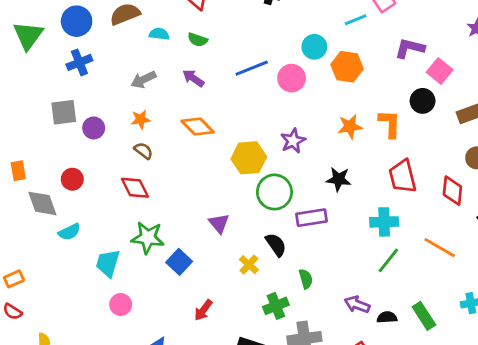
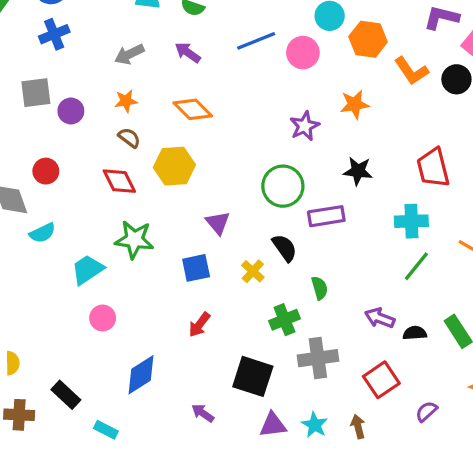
orange L-shape: (390, 124) -> (411, 71), moved, turned 144
orange star: (350, 127) -> (355, 104), moved
yellow hexagon: (249, 158) -> (174, 166), moved
blue square: (179, 262) -> (196, 268), moved, turned 35
cyan trapezoid: (108, 263) -> (88, 270), turned 40

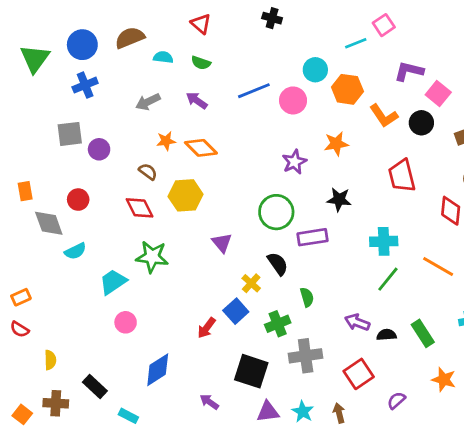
orange star: (126, 101) -> (166, 141), moved
red trapezoid: (433, 168) -> (402, 176), moved
blue square: (196, 268) -> (236, 311), moved, turned -30

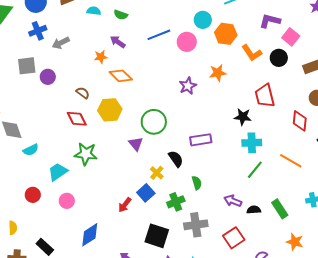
gray arrow: (148, 102) -> (61, 43), moved
orange star: (166, 141) -> (101, 57), moved
red circle: (78, 200) -> (33, 195), moved
black star: (339, 200) -> (243, 117), moved
green circle: (276, 212) -> (154, 122), moved

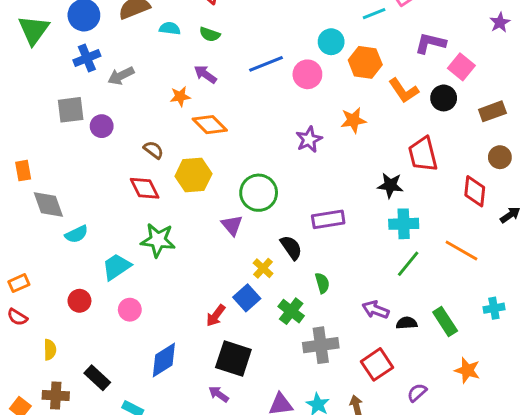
green cross: (176, 202) -> (291, 311), turned -30
black square: (157, 236) -> (233, 359), moved

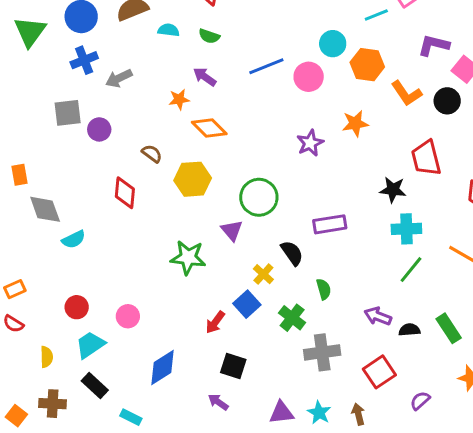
red diamond: (145, 188) -> (125, 193), moved, turned 32
green star: (158, 240) -> (188, 257), moved
cyan trapezoid: (116, 267) -> (90, 345), moved
black square: (233, 359) -> (233, 366), size x0.7

